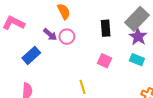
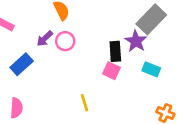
black rectangle: (106, 28) -> (115, 51), moved
purple arrow: (50, 34) -> (45, 39), turned 96
purple star: (138, 37) -> (136, 41), moved

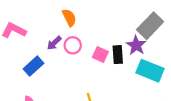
cyan rectangle: (151, 69) -> (150, 71), size x1.6
pink square: (111, 71) -> (100, 55), moved

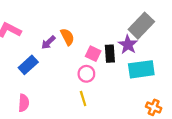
orange semicircle: (69, 18) -> (67, 37), moved
pink circle: (73, 45) -> (86, 74), moved
cyan rectangle: (150, 71) -> (141, 69), turned -30

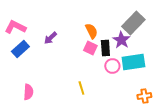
orange semicircle: (67, 37) -> (91, 31), moved
blue rectangle: (28, 65) -> (20, 49), moved
pink circle: (86, 74) -> (112, 66), moved
orange cross: (154, 107) -> (144, 96), turned -32

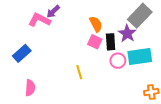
pink L-shape: (15, 27) -> (39, 20), moved
purple arrow: (50, 38) -> (53, 12), moved
blue rectangle: (20, 49) -> (22, 53), moved
yellow line: (81, 88) -> (79, 72), moved

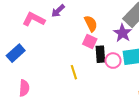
purple arrow: (53, 12) -> (58, 11), moved
black rectangle: (111, 42) -> (100, 54), moved

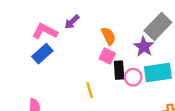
blue rectangle: (16, 53) -> (42, 54), moved

